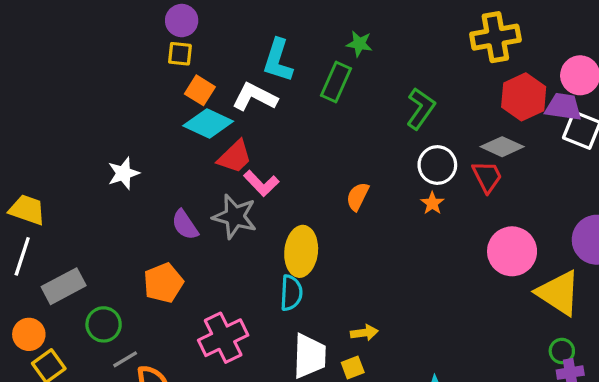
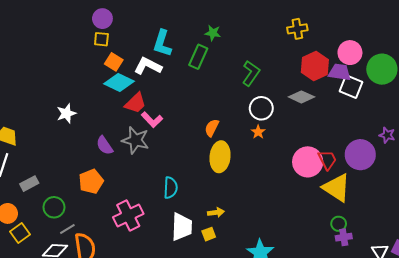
yellow cross: (495, 37) -> (297, 29), size x0.7
red trapezoid: (487, 177) -> (327, 160), moved
yellow ellipse: (301, 251) -> (220, 157), moved
gray rectangle: (64, 286) -> (29, 184), size x0.7

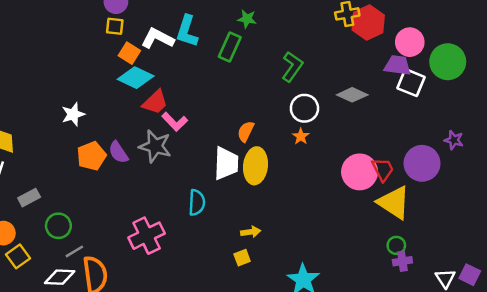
white L-shape: (148, 66) -> (158, 38), moved
red hexagon: (315, 66) -> (368, 23), moved
orange pentagon: (91, 181) -> (91, 156), moved
white trapezoid: (182, 227) -> (226, 163), moved

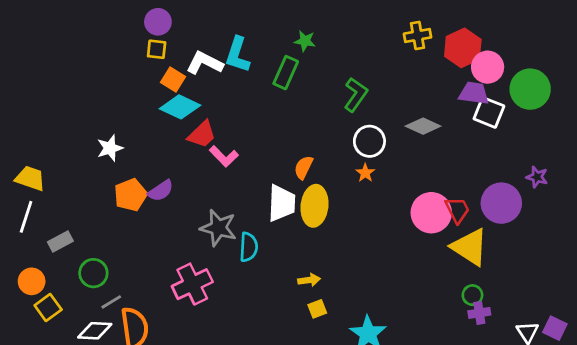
red hexagon: (368, 23) -> (463, 48), moved
gray star: (155, 146) -> (218, 228), moved
purple semicircle: (118, 152) -> (161, 191), turned -90
yellow square: (242, 258) -> (317, 309), moved

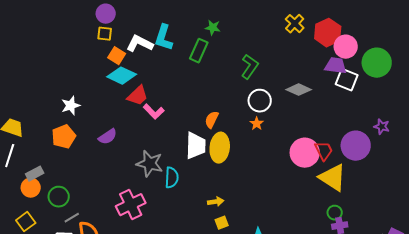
yellow cross: (418, 36) -> (295, 24), turned -36
orange pentagon: (130, 195) -> (64, 137), moved
orange circle: (32, 281) -> (31, 188), moved

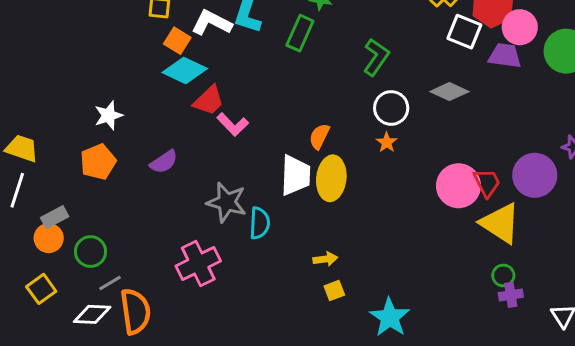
white square: (347, 80) -> (464, 32), moved

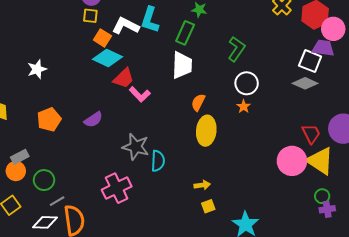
white square: (464, 32) -> (310, 61), moved
gray diamond: (449, 92) -> (305, 83), moved
white star: (108, 115) -> (37, 69), moved
white trapezoid: (295, 175) -> (182, 65), moved
pink circle: (458, 186) -> (292, 161), moved

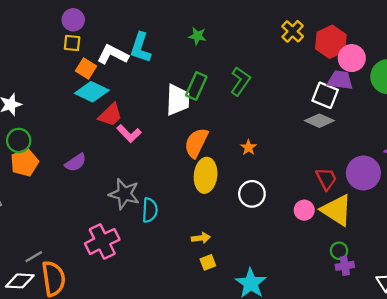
green rectangle: (185, 33) -> (196, 86), moved
white circle: (247, 83) -> (252, 194), moved
orange semicircle: (198, 102) -> (196, 143), size x1.5
pink circle: (292, 161) -> (304, 210), size x0.6
green circle: (44, 180) -> (19, 140), moved

